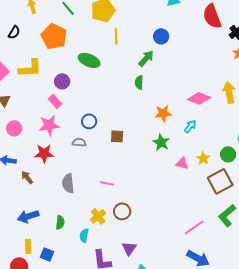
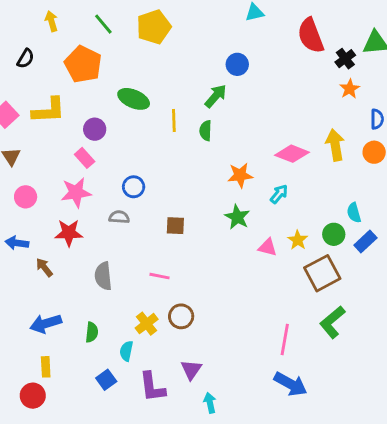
yellow line: (116, 36) -> (174, 121), moved
brown square: (117, 136) -> (175, 226), moved
pink line: (194, 227) -> (285, 339), turned -45
blue square: (47, 254) -> (106, 380), moved, turned 32

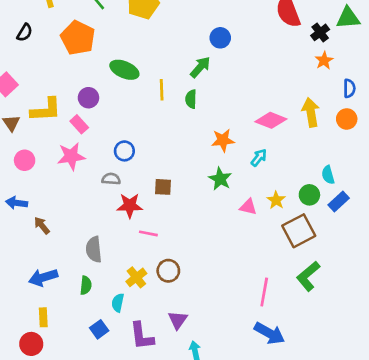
yellow L-shape: (49, 110) -> (46, 110), moved
red star: (69, 233) -> (130, 206), moved
gray semicircle: (103, 276) -> (94, 249), moved

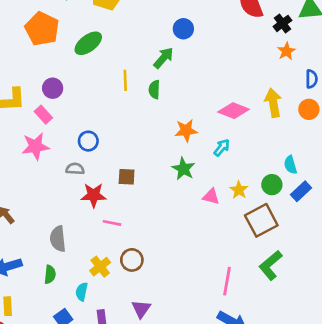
green ellipse: (124, 70) -> (88, 43), moved, turned -60

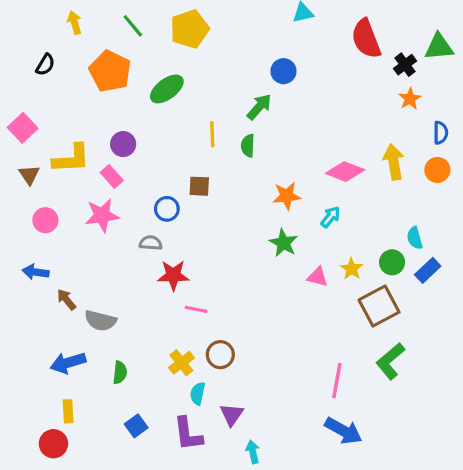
brown square: (127, 177) -> (199, 186), moved
gray semicircle: (58, 239) -> (100, 321), moved, turned -70
cyan semicircle: (82, 292) -> (198, 394), moved

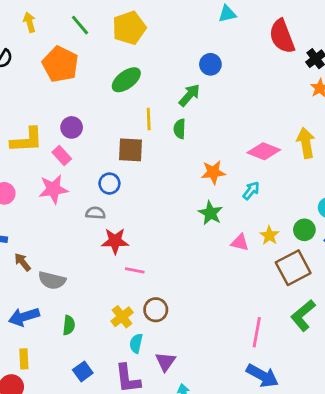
green ellipse: (167, 89) -> (126, 80), moved
brown square: (199, 186) -> (130, 150), moved, size x1.4

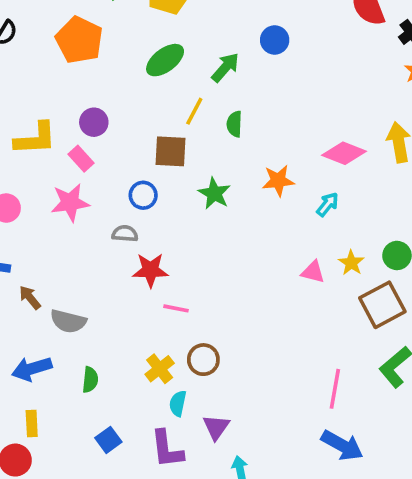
green arrow: (189, 95) -> (225, 67), moved
yellow line: (149, 119) -> (194, 111), turned 30
green star: (210, 213) -> (214, 193), moved

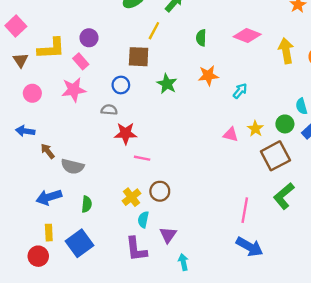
green semicircle: (234, 124) -> (201, 38), moved
pink diamond: (344, 153) -> (247, 35), moved
blue square: (108, 440) -> (80, 243), moved, size x1.6

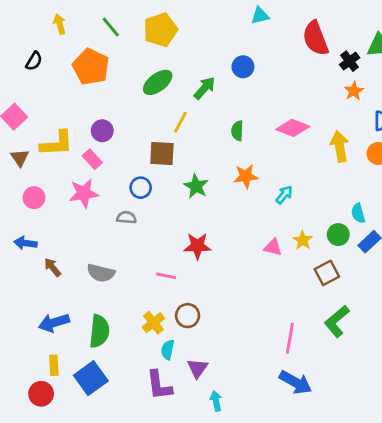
red star: (126, 133) -> (197, 246), moved
brown square: (275, 156) -> (327, 273), size x0.7
gray semicircle: (72, 166) -> (101, 273), moved
green semicircle: (87, 204) -> (99, 331), size x1.6

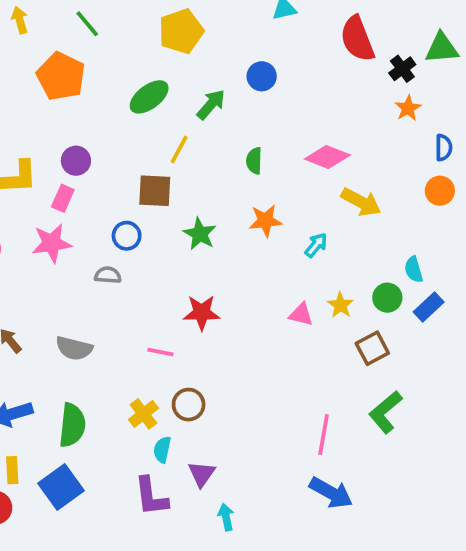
yellow pentagon: (161, 30) -> (181, 31), moved
yellow arrow: (340, 146) -> (361, 202), moved, turned 128
pink rectangle: (92, 159) -> (63, 198), turned 66

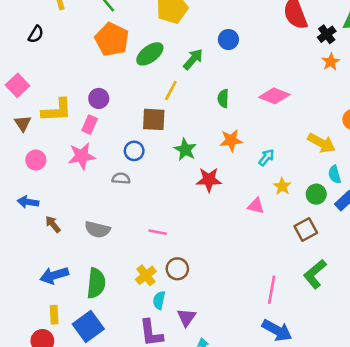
orange pentagon: (61, 76) -> (112, 40), moved
yellow arrow: (361, 202) -> (321, 143), moved
yellow star: (340, 305) -> (282, 186), moved
red star: (202, 313) -> (209, 180), moved

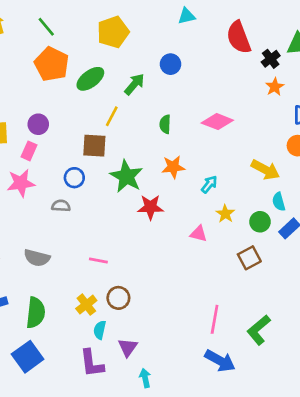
green star: (185, 150) -> (126, 176), size x1.4
green L-shape: (315, 274) -> (259, 330), moved

